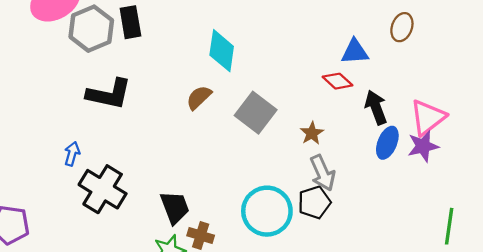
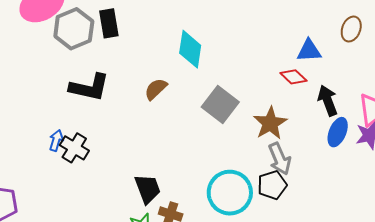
brown semicircle: (199, 97) -> (156, 89), moved
brown star: (312, 133) -> (270, 123), size x1.6
black cross: (103, 189) -> (74, 148), moved, size x0.7

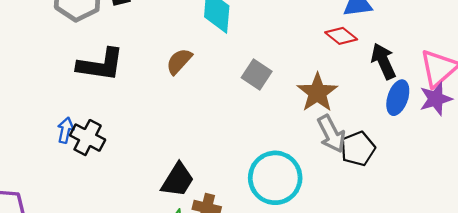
gray square: (220, 105) -> (257, 75), size x0.7
black pentagon: (272, 185) -> (358, 149), moved
black trapezoid: (148, 189) -> (178, 180), turned 56

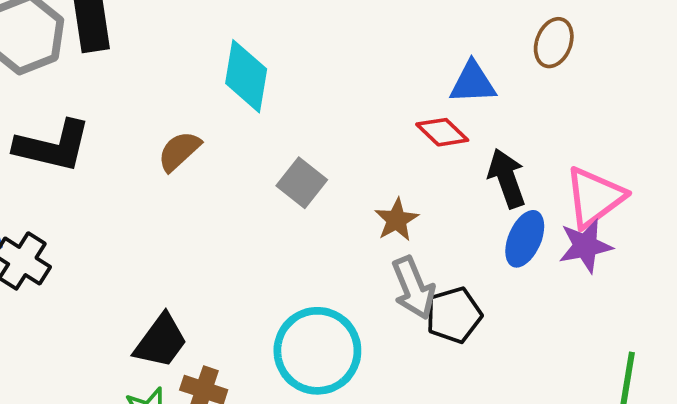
brown star: (317, 93) -> (396, 220), size x0.7

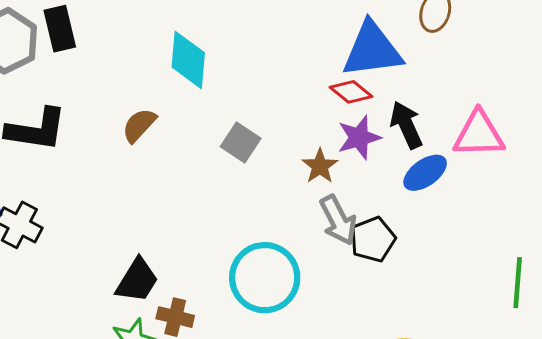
blue triangle: (473, 83) -> (372, 50), size x1.6
pink triangle: (595, 197) -> (479, 134), turned 40
blue ellipse: (525, 239) -> (425, 173), turned 36
purple star: (585, 246) -> (359, 138), moved

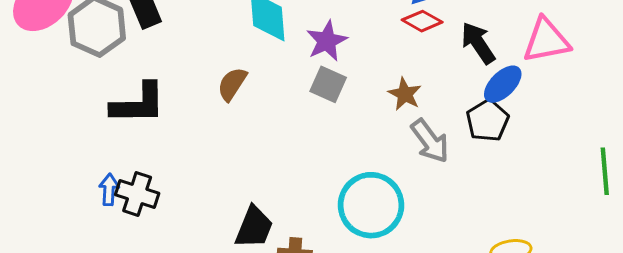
purple star: (359, 138) -> (327, 41), moved
black pentagon: (373, 239) -> (488, 121), moved

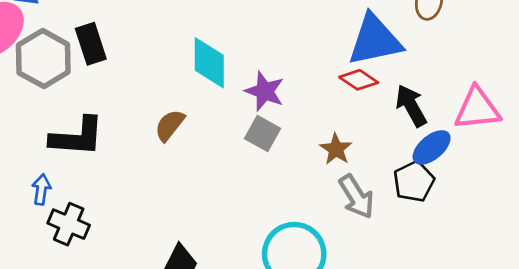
purple star: (327, 41) -> (265, 91), turned -30
blue arrow: (109, 190) -> (41, 189), moved

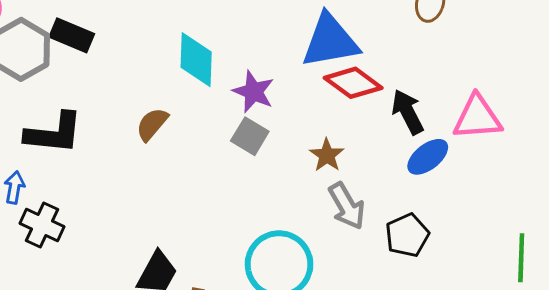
blue triangle: (375, 40) -> (330, 41), moved
black rectangle: (91, 44) -> (72, 35), turned -51
red diamond: (359, 80) -> (353, 83), size x1.4
black pentagon: (414, 182) -> (407, 235), moved

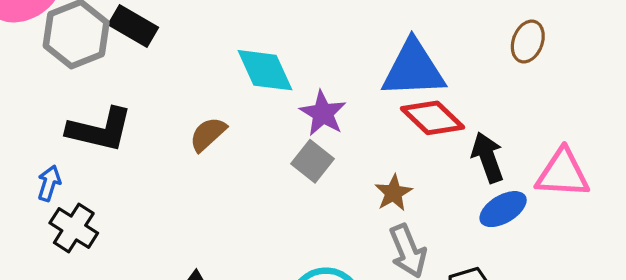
cyan diamond: (196, 60) -> (265, 70), turned -34

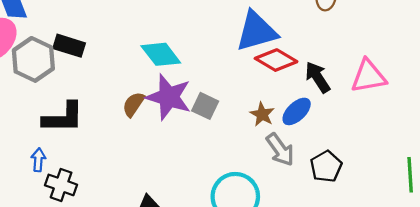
purple star: (323, 113) -> (169, 97), moved, size x1.5
blue ellipse: (503, 209) -> (297, 111), moved

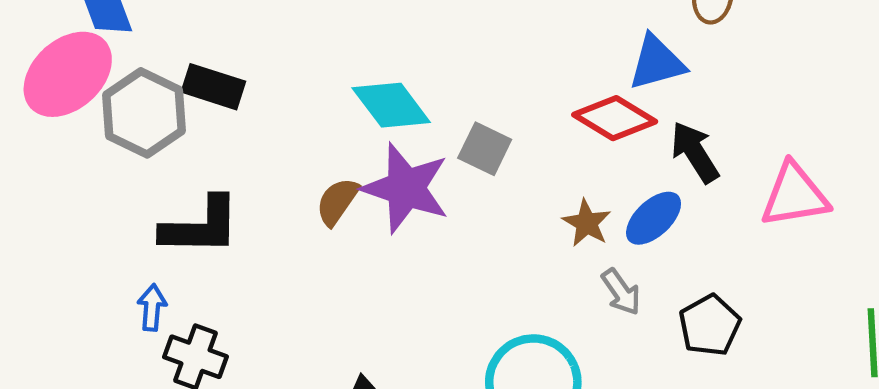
blue triangle: (256, 31) -> (657, 63), moved, size x0.7
pink triangle: (368, 76) -> (795, 195), moved
gray square: (205, 106) -> (485, 149), moved
gray arrow: (280, 150) -> (621, 292), size x0.7

